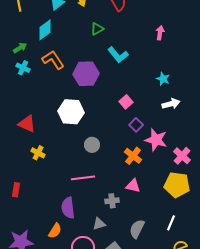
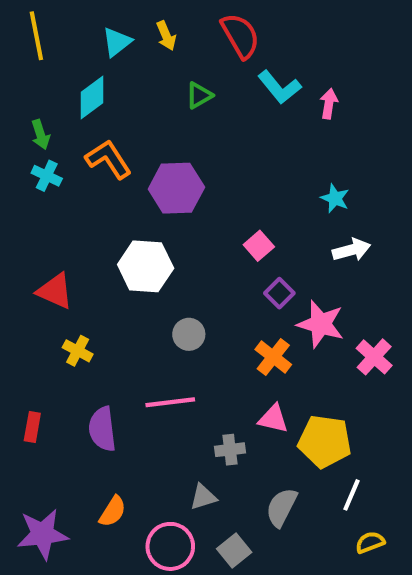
green arrow: (20, 48) -> (41, 135), turned 104
cyan L-shape: (118, 55) -> (279, 87), moved
yellow pentagon: (177, 185) -> (325, 441), moved
purple semicircle: (68, 208) -> (102, 429), moved

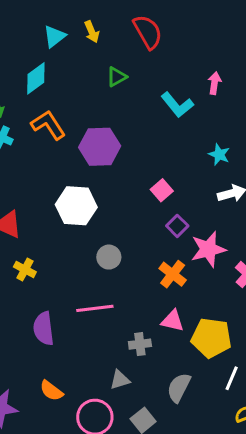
cyan L-shape: (279, 87) -> (177, 105), moved
pink star: (321, 324) -> (208, 249), turned -30
orange semicircle: (113, 511) -> (51, 391), turned 95

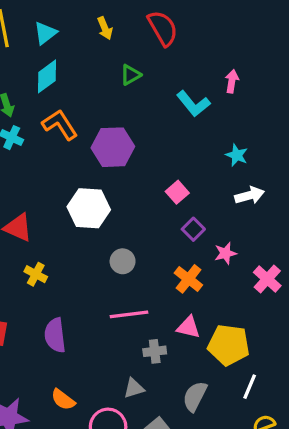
cyan triangle: (54, 36) -> (45, 33), moved
pink star: (208, 249) -> (225, 253), size x0.6
pink line: (95, 308) -> (129, 314), moved

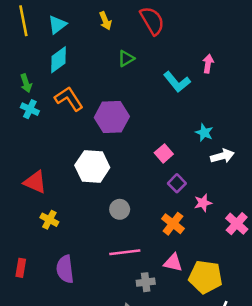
cyan star: (237, 155) -> (204, 133), moved

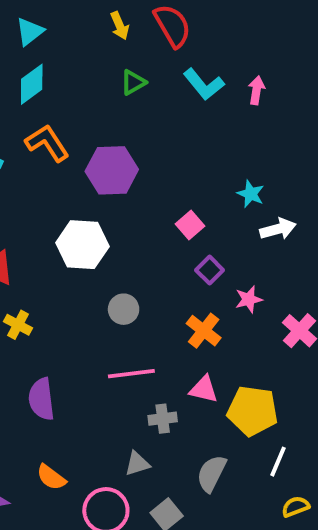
yellow arrow: (105, 21) -> (120, 26), moved
cyan L-shape: (177, 82) -> (204, 84), moved

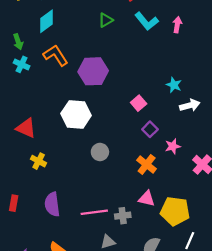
pink line: (131, 374) -> (94, 212), moved

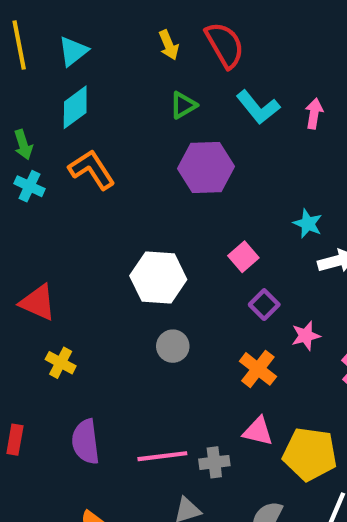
purple hexagon: (93, 71) -> (206, 167), moved
white hexagon: (76, 114) -> (158, 278), moved

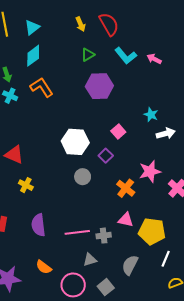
pink arrow: (314, 113) -> (154, 59), turned -72
purple square: (264, 305) -> (106, 156), moved
pink star: (306, 336) -> (150, 171), size x1.5

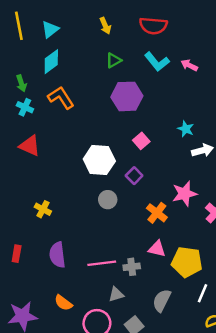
red semicircle: (109, 24) -> (153, 26), moved, turned 125
pink square: (118, 131) -> (141, 141), moved
red triangle: (14, 155) -> (30, 146), moved

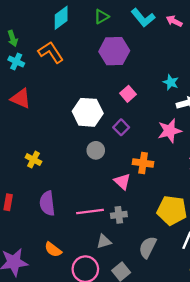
cyan diamond: (51, 62) -> (61, 18), moved
pink star: (184, 194) -> (170, 131), moved
orange cross: (157, 213) -> (143, 163), turned -30
pink triangle: (157, 249) -> (122, 181), moved, turned 30

